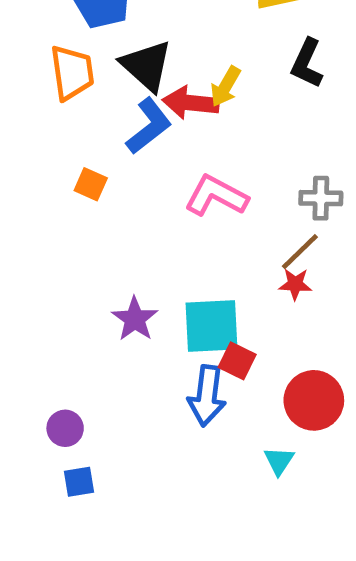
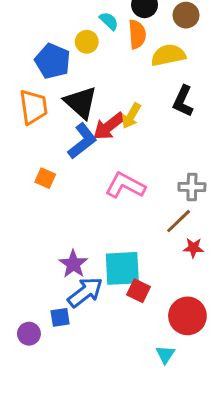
red arrow: (191, 103) -> (109, 126), turned -44
red star: (295, 284) -> (193, 248), moved
blue arrow: (207, 396) -> (85, 292), moved, turned -135
blue square: (79, 482) -> (60, 317), moved

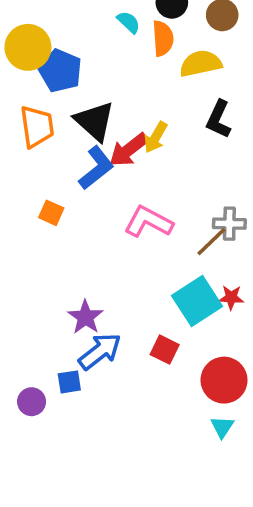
yellow circle: (87, 42) -> (28, 47), moved, size x1.6
brown line: (179, 221) -> (211, 242), moved
cyan square: (122, 268) -> (197, 301), moved, turned -30
cyan triangle: (165, 354) -> (222, 427), moved

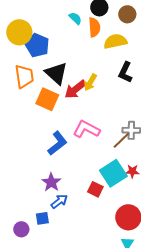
blue L-shape: (96, 168) -> (57, 143), moved
orange square: (51, 213) -> (47, 99), moved, size x1.6
red square: (165, 350) -> (95, 189), moved
blue arrow: (100, 351) -> (59, 201), size x0.7

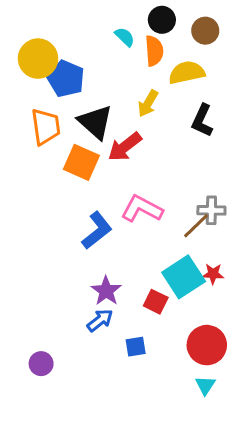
yellow arrow: (90, 82) -> (148, 103), moved
purple star: (51, 182) -> (106, 291), moved
blue square: (42, 218) -> (136, 347), moved

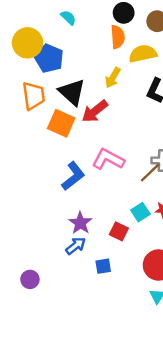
cyan semicircle: (125, 37) -> (68, 18), moved
cyan square: (184, 277) -> (140, 212), size x0.6

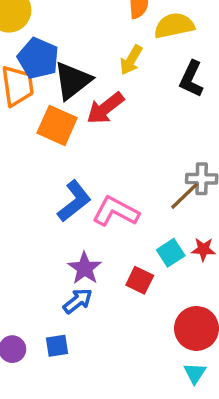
blue pentagon: (49, 58) -> (38, 58), moved
black triangle: (72, 92) -> (73, 81), turned 40
pink L-shape: (108, 159) -> (116, 211), moved
blue square: (103, 266) -> (57, 346), moved

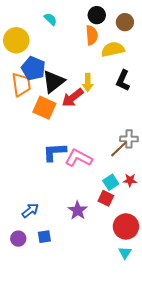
yellow arrow: (131, 60) -> (88, 83), moved, turned -30
blue L-shape: (74, 201) -> (54, 152), turned -145
purple star: (85, 268) -> (78, 210), moved
red square: (140, 280) -> (106, 198), moved
blue arrow: (78, 301) -> (30, 210), moved

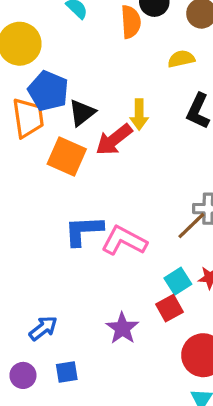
orange semicircle: (92, 35) -> (131, 22), moved
yellow semicircle: (113, 49) -> (181, 59), size x0.7
black triangle: (53, 82) -> (82, 113), size x0.7
red square: (106, 198) -> (169, 308), turned 35

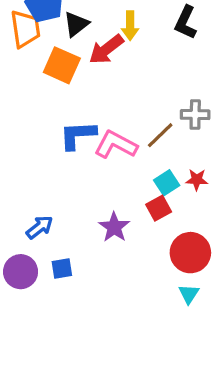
brown line: (191, 226) -> (160, 135), moved
purple circle: (23, 375) -> (21, 272), size x1.4

